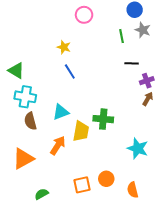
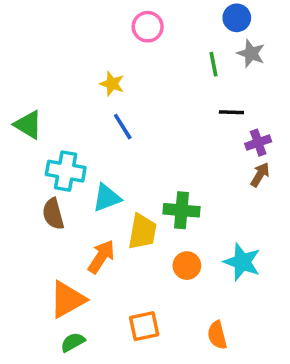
cyan cross: (25, 97) -> (66, 171), moved
orange triangle: (23, 159) -> (67, 299), moved
orange circle: (106, 179) -> (187, 266), moved
orange semicircle: (133, 190) -> (217, 335), moved

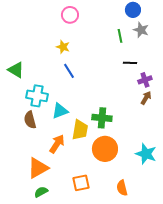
pink circle: (148, 27) -> (70, 15), moved
cyan star: (242, 262) -> (146, 154), moved
orange circle: (187, 266) -> (105, 149), size x1.6

